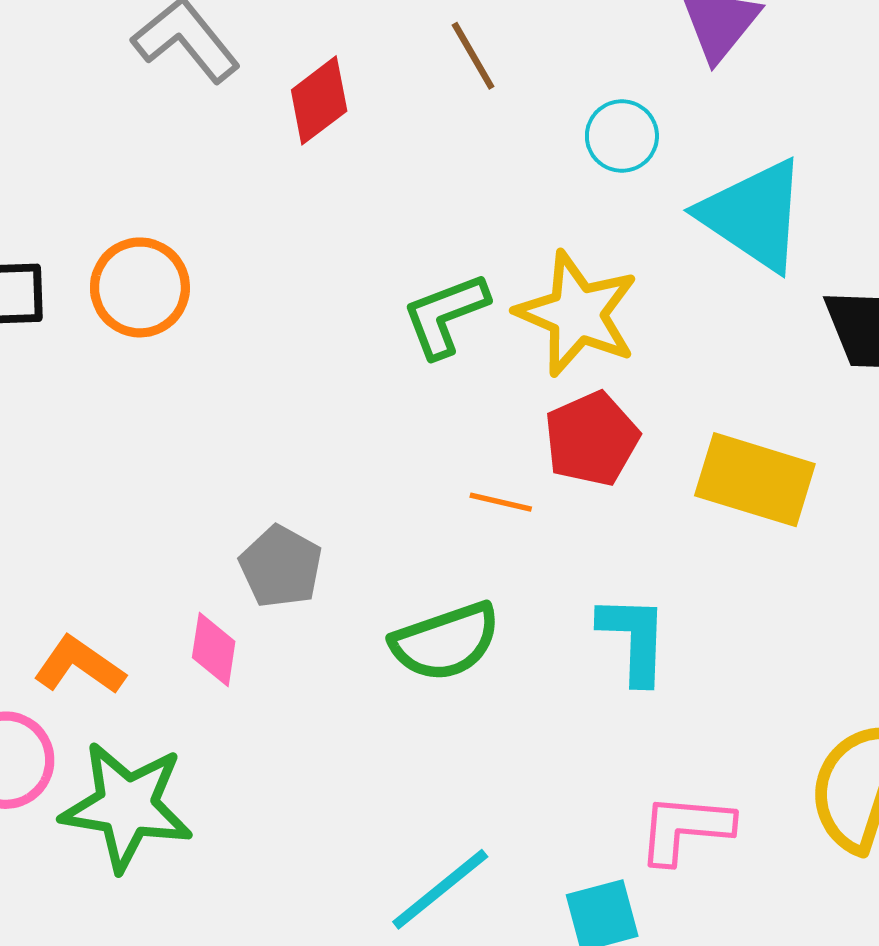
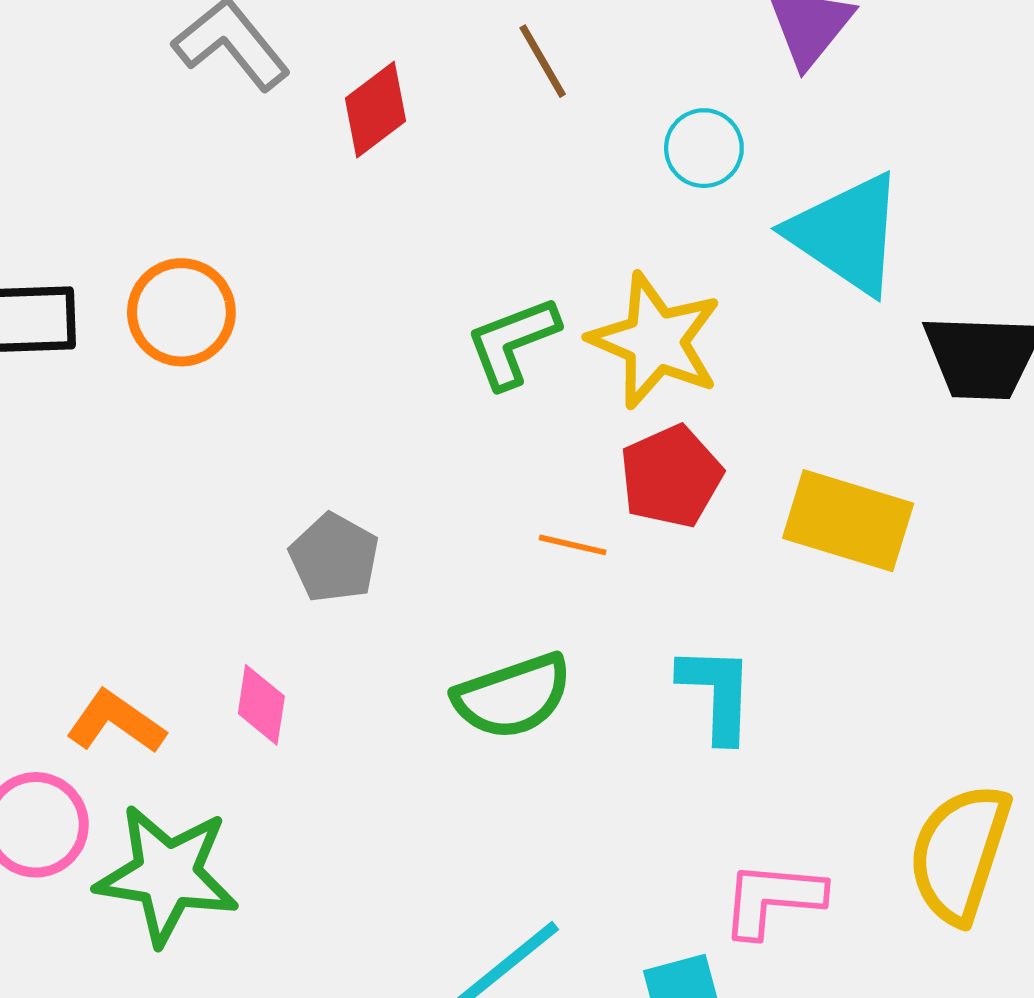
gray pentagon: (281, 567) -> (334, 558), moved

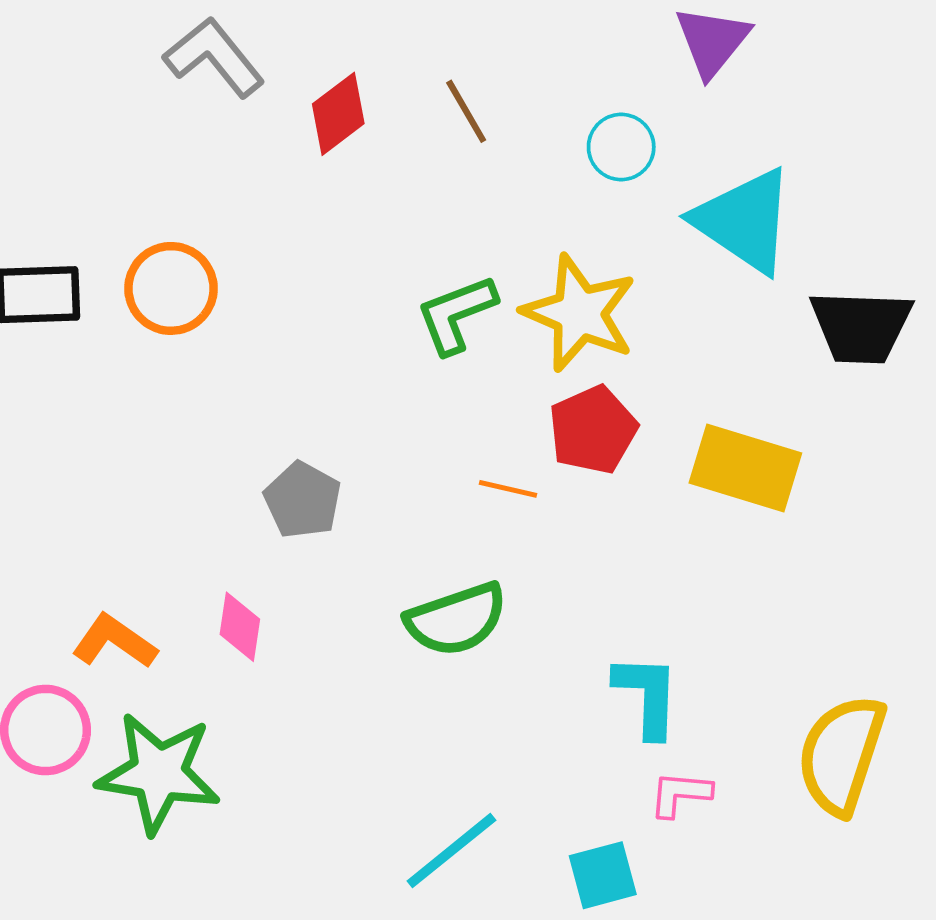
brown line: (543, 61) -> (466, 111), moved
cyan L-shape: (717, 693) -> (647, 696), moved
pink L-shape: (772, 899) -> (680, 794), size x0.7

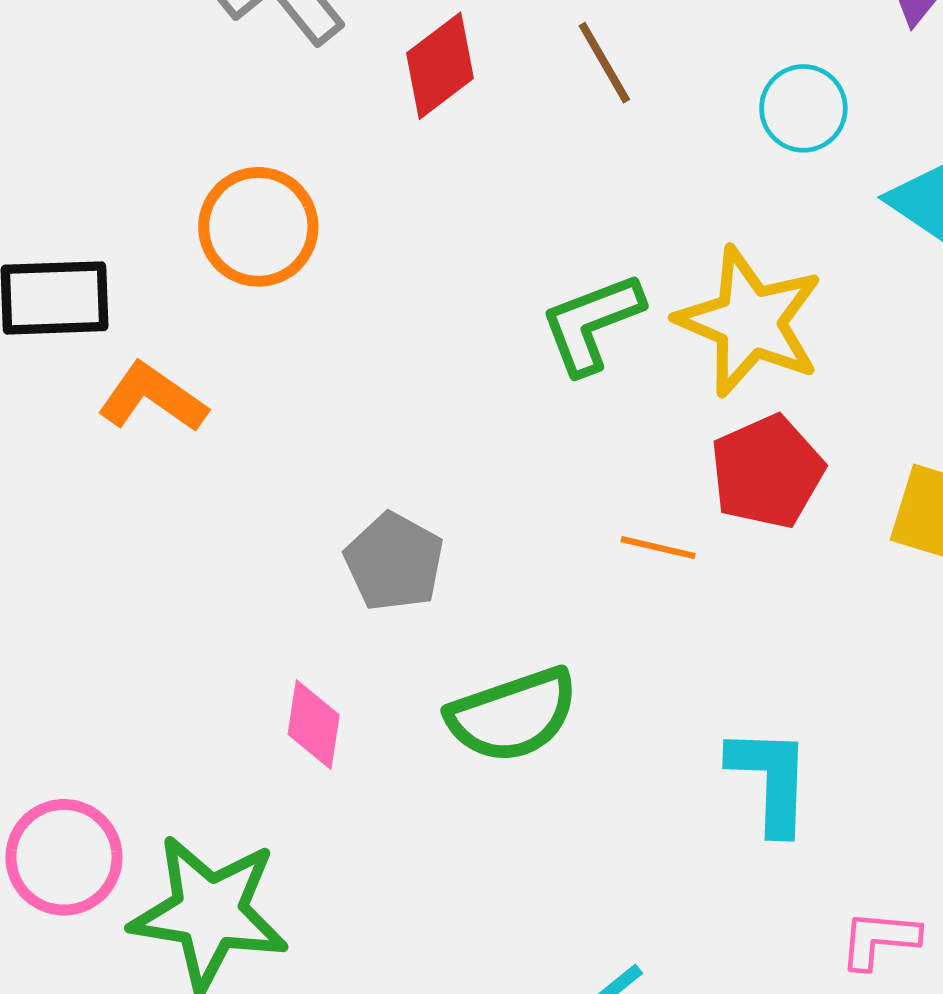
orange circle: (171, 288) -> (258, 227), moved
green semicircle: (456, 619) -> (513, 715), moved
orange L-shape: (114, 641) -> (152, 398), moved
cyan L-shape: (647, 696) -> (770, 780), moved

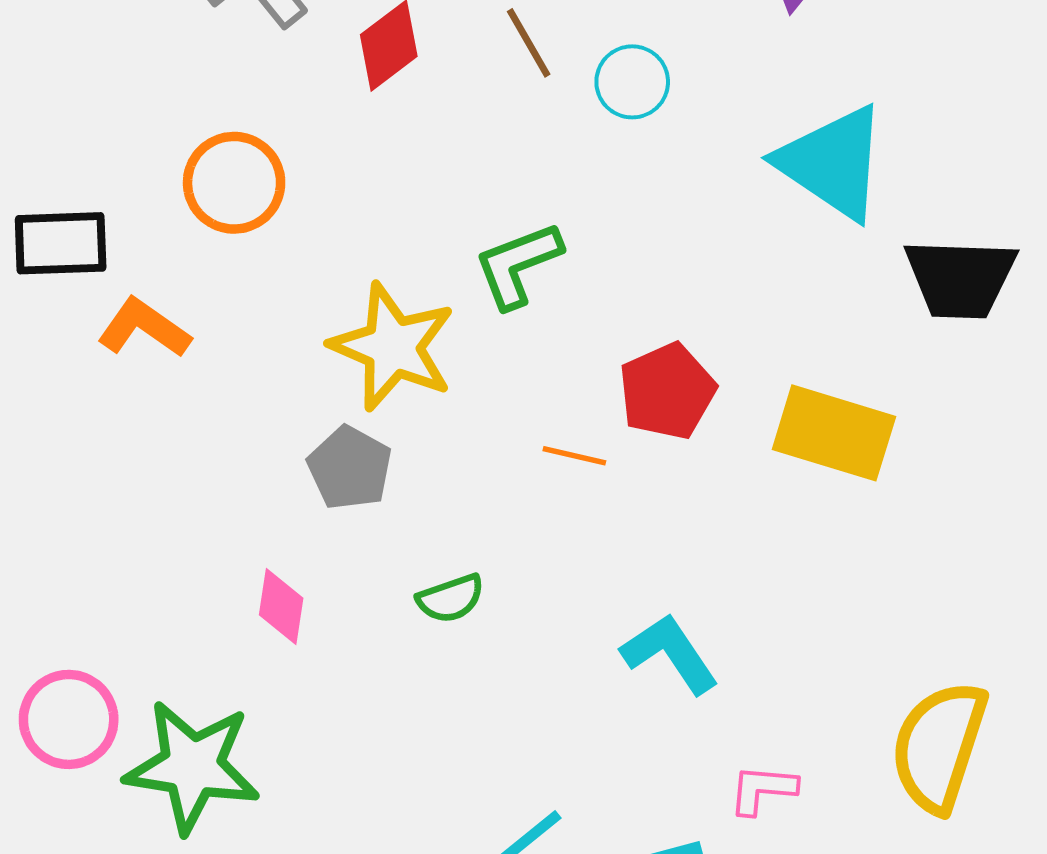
cyan circle: (803, 108) -> (632, 82), moved
yellow star: (750, 322) -> (393, 347), moved
green semicircle: (513, 715) -> (451, 598), size x0.6
cyan L-shape: (770, 780) -> (670, 654), turned -36

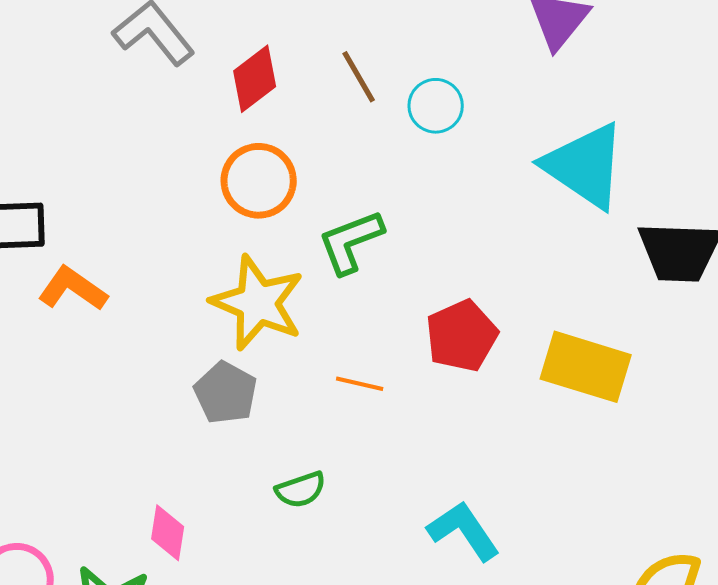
orange circle: (234, 183) -> (259, 181), moved
orange line: (574, 456) -> (360, 384), moved
pink diamond: (281, 606) -> (168, 533), moved

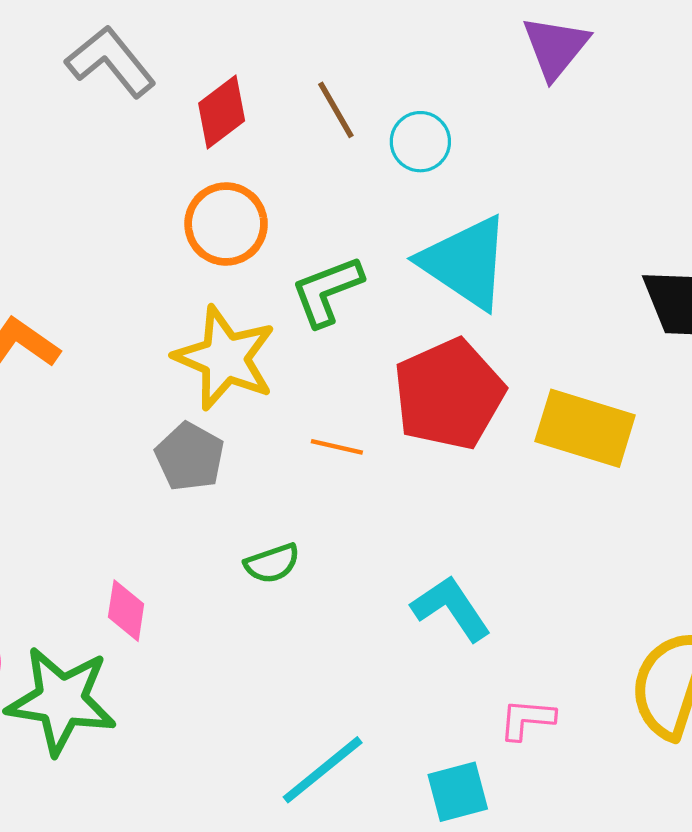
cyan triangle: (585, 166) -> (465, 262), moved
red pentagon: (462, 336) -> (449, 394), size x1.4

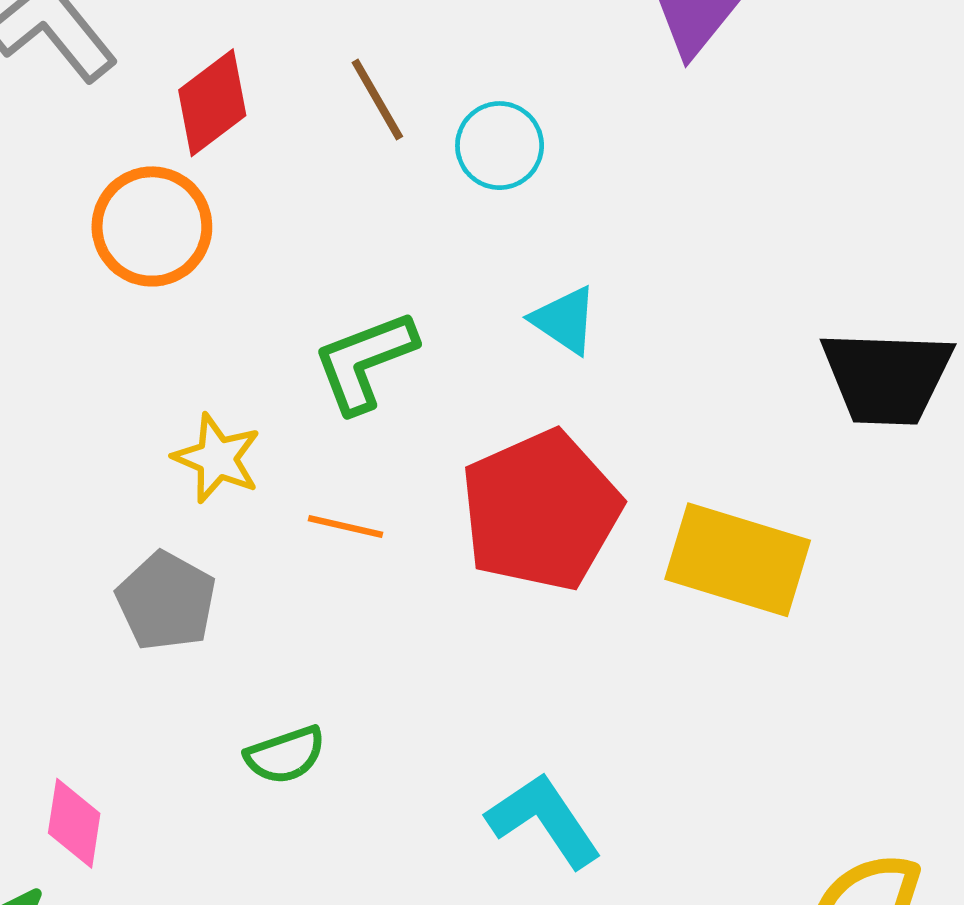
orange circle: (226, 224) -> (152, 226), moved
cyan triangle: (465, 262) -> (565, 320), size x0.5
yellow star: (225, 358) -> (217, 458), size x0.6
orange line: (337, 447) -> (346, 526), moved

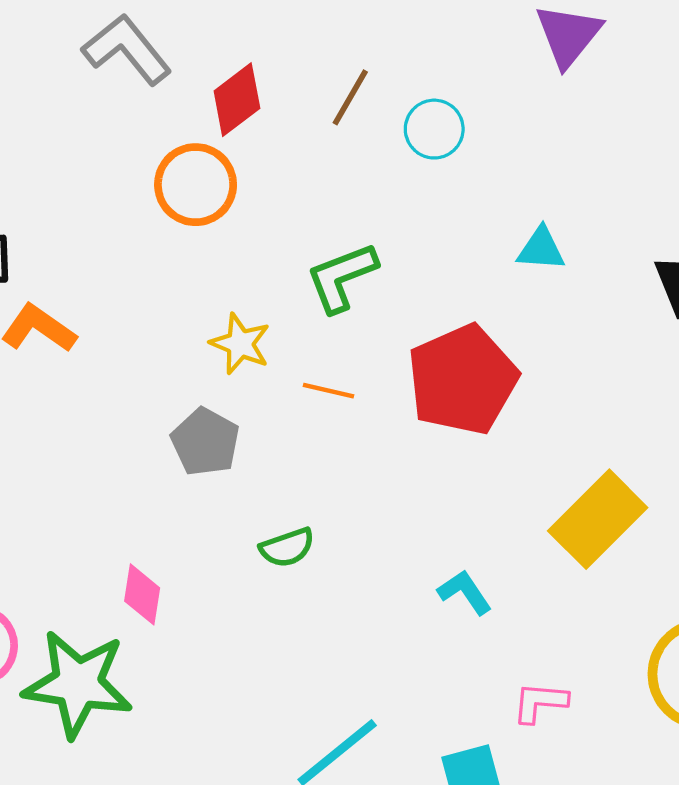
brown line: (377, 100) -> (350, 97), turned 60
cyan triangle: (565, 320) -> (541, 249), moved, turned -30
yellow rectangle: (738, 560) -> (598, 519), moved, turned -62
cyan L-shape: (544, 820) -> (465, 592), size x0.7

